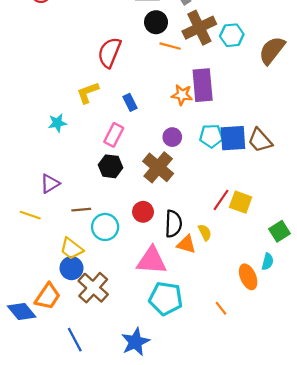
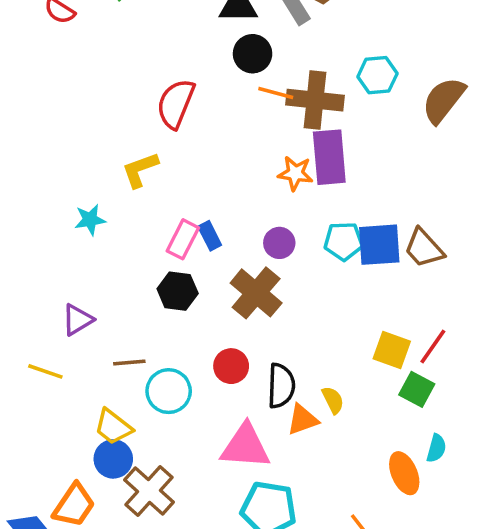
brown cross: (199, 28) -> (315, 100), moved, turned 32
blue rectangle: (130, 102) -> (210, 236), moved
red line: (221, 200) -> (433, 346), moved
green square: (280, 231) -> (417, 389), moved, turned -30
orange triangle: (186, 244) -> (302, 420), turned -36

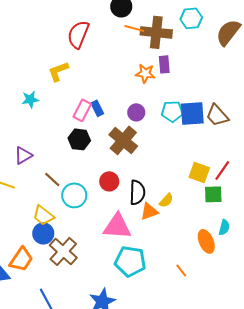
purple rectangle: (329, 157) -> (164, 64), size x0.6
brown line: (129, 363) -> (52, 179), turned 48
green square: (417, 389) -> (213, 194), turned -30
yellow semicircle: (333, 400) -> (166, 200), turned 70

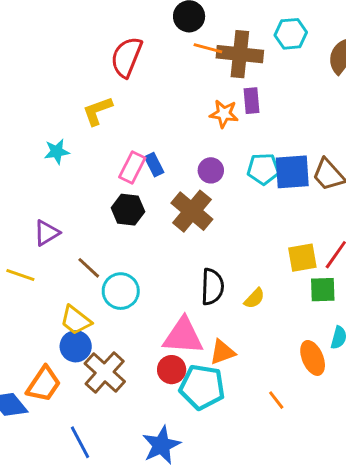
yellow square: (199, 172) -> (302, 258), turned -30
red circle: (109, 181) -> (172, 370), moved
orange triangle: (149, 211) -> (222, 352), moved

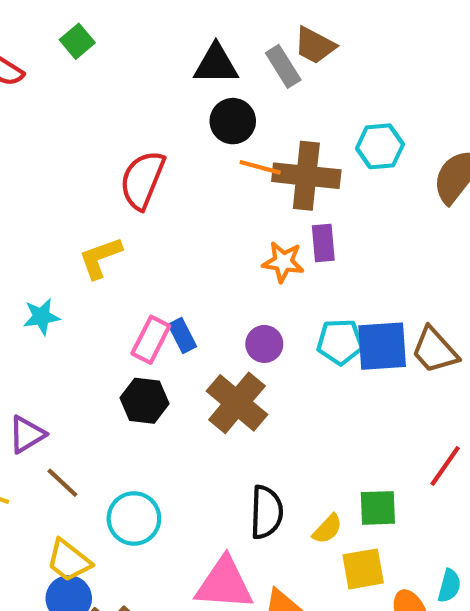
yellow square: (302, 258) -> (363, 569), moved
brown line: (89, 268) -> (62, 483), moved
green square: (323, 290) -> (378, 508), moved

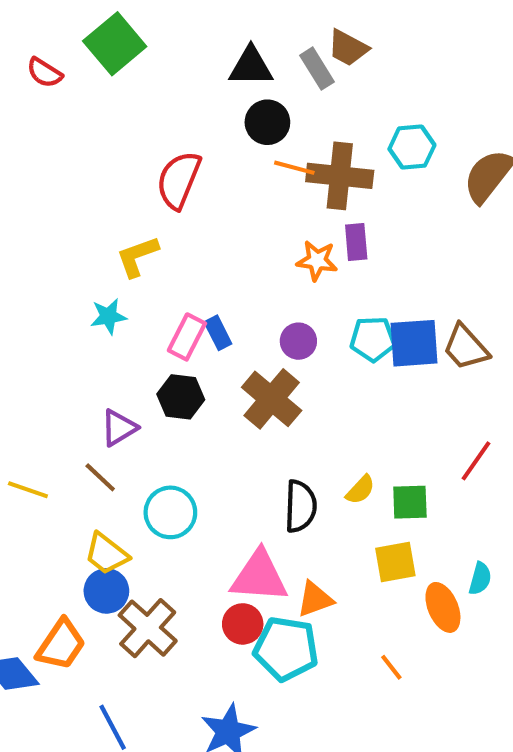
green square: (77, 41) -> (115, 44), size x1.8
cyan star: (41, 317) -> (108, 316), moved
purple triangle: (27, 434) -> (119, 428), moved
yellow semicircle: (327, 529) -> (360, 490), moved

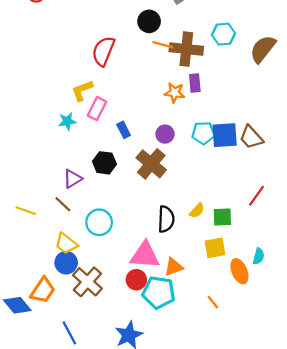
pink rectangle: (187, 337) -> (97, 109), moved

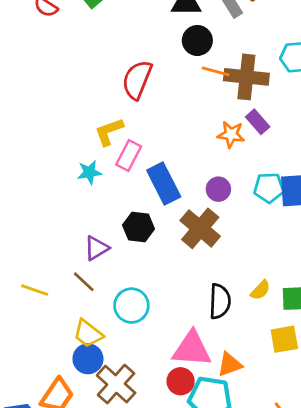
purple rectangle: (195, 83) -> (258, 122), turned -36
blue rectangle: (124, 130) -> (164, 184), size x1.8

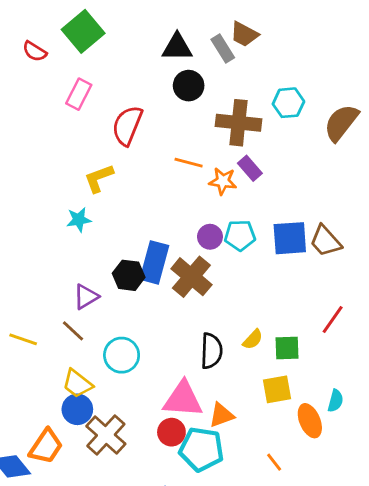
orange line: (216, 71) -> (189, 163), moved
pink rectangle: (129, 155) -> (79, 94), moved
blue rectangle: (164, 184) -> (154, 262), moved, turned 42
cyan pentagon: (269, 188) -> (240, 235), moved

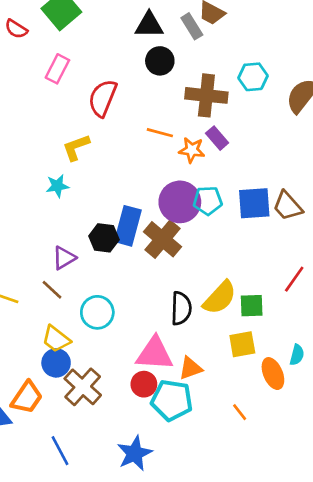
purple circle: (210, 237) -> (180, 202), size x1.8
yellow semicircle: (253, 339) -> (220, 298), size x1.8

